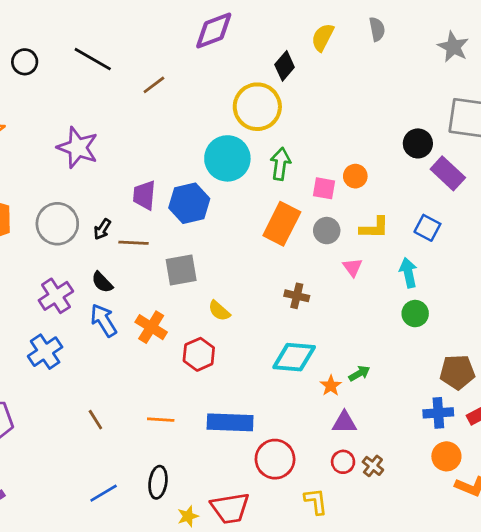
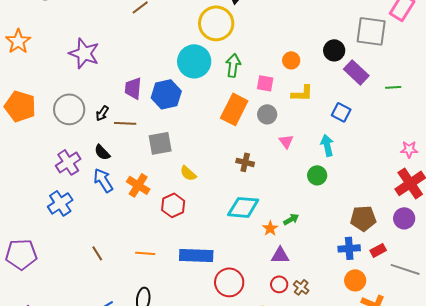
orange circle: (355, 176) -> (291, 60), moved
yellow L-shape: (374, 228) -> (302, 93), moved
green circle: (415, 314) -> (317, 175), moved

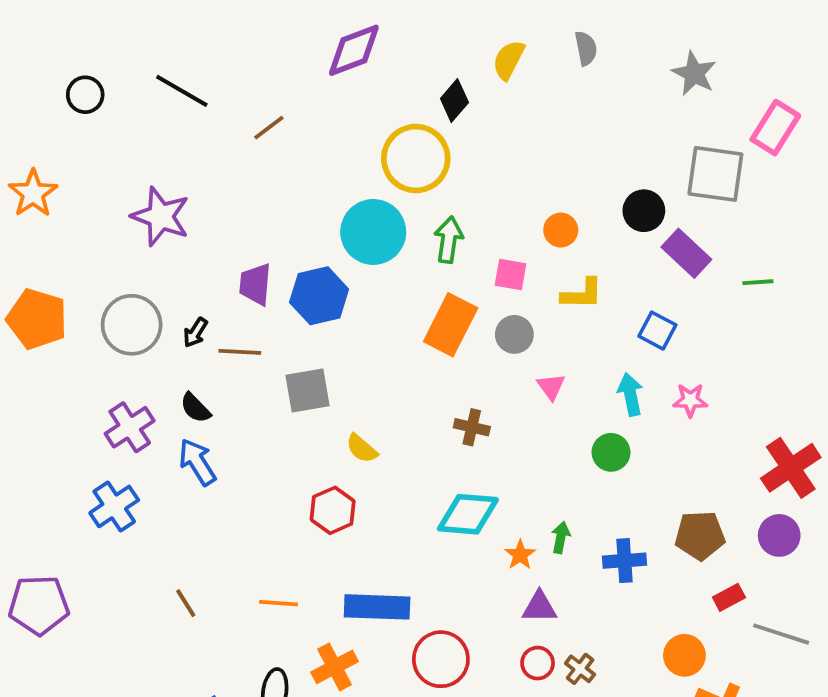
pink star: (409, 149) -> (690, 400), moved
orange cross: (138, 185) -> (335, 667), moved, turned 30
green arrow: (291, 219) -> (561, 537), turned -49
blue cross: (349, 248) -> (625, 561), moved

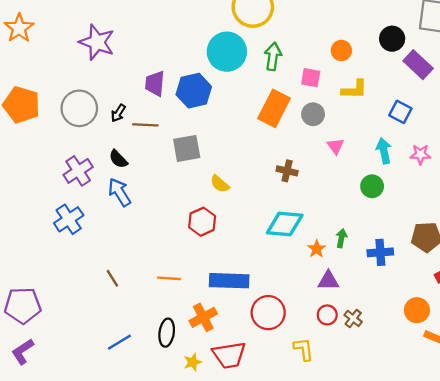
purple pentagon: (39, 605) -> (23, 305), moved

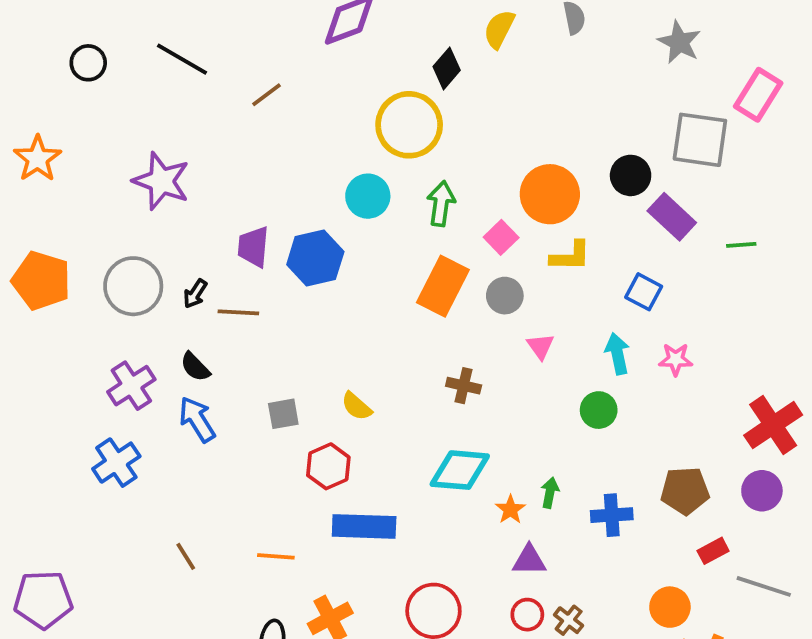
orange circle: (341, 50) -> (550, 194), size x1.8
cyan circle: (227, 52) -> (368, 196), size x0.7
pink square: (311, 78) -> (501, 237), turned 36
gray square: (187, 148) -> (283, 414), moved, size x0.7
blue rectangle: (229, 281) -> (364, 526), moved

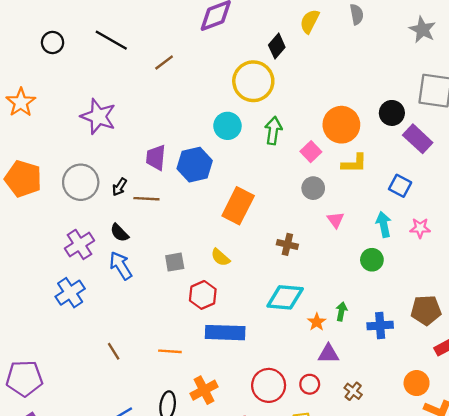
orange rectangle: (443, 286) -> (238, 206), moved
red circle: (527, 615) -> (310, 384), moved

